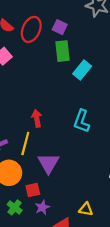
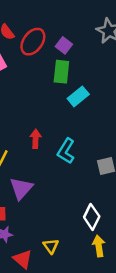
red arrow: (37, 118) -> (35, 139), moved
yellow triangle: (86, 209) -> (51, 246), turned 32

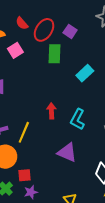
green rectangle: (61, 72) -> (54, 54), moved
purple triangle: (21, 188) -> (67, 153), moved, turned -45

